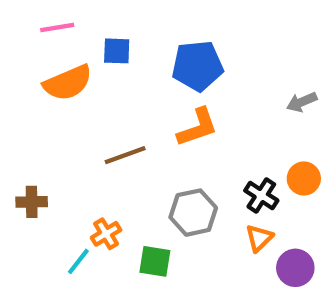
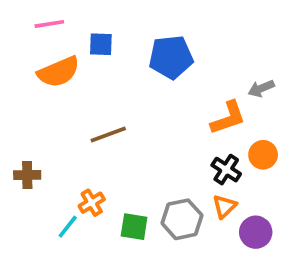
orange L-shape: (197, 127) -> (228, 118), moved
gray hexagon: (193, 213) -> (182, 219), moved

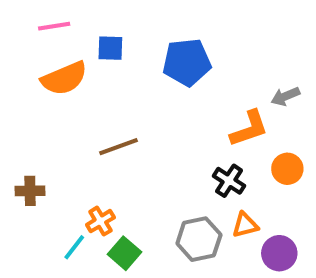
black cross: (226, 170) -> (229, 181), moved
orange triangle: (224, 206) -> (245, 225), turned 30
green square: (134, 227) -> (125, 253), moved, turned 32

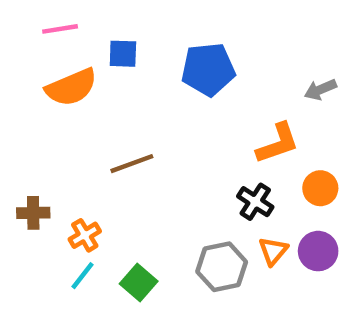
gray arrow: (285, 96) -> (320, 90), moved
orange cross: (100, 221) -> (85, 235), moved
orange triangle: (245, 225) -> (273, 251), turned -36
purple circle: (279, 253) -> (318, 251), moved

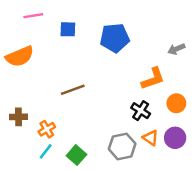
orange semicircle: (71, 87) -> (20, 56), moved
orange triangle: (273, 251) -> (150, 138), turned -35

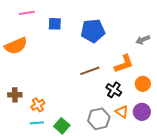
brown line: (73, 90) -> (90, 71), moved
cyan line: (46, 151) -> (37, 123), turned 48

